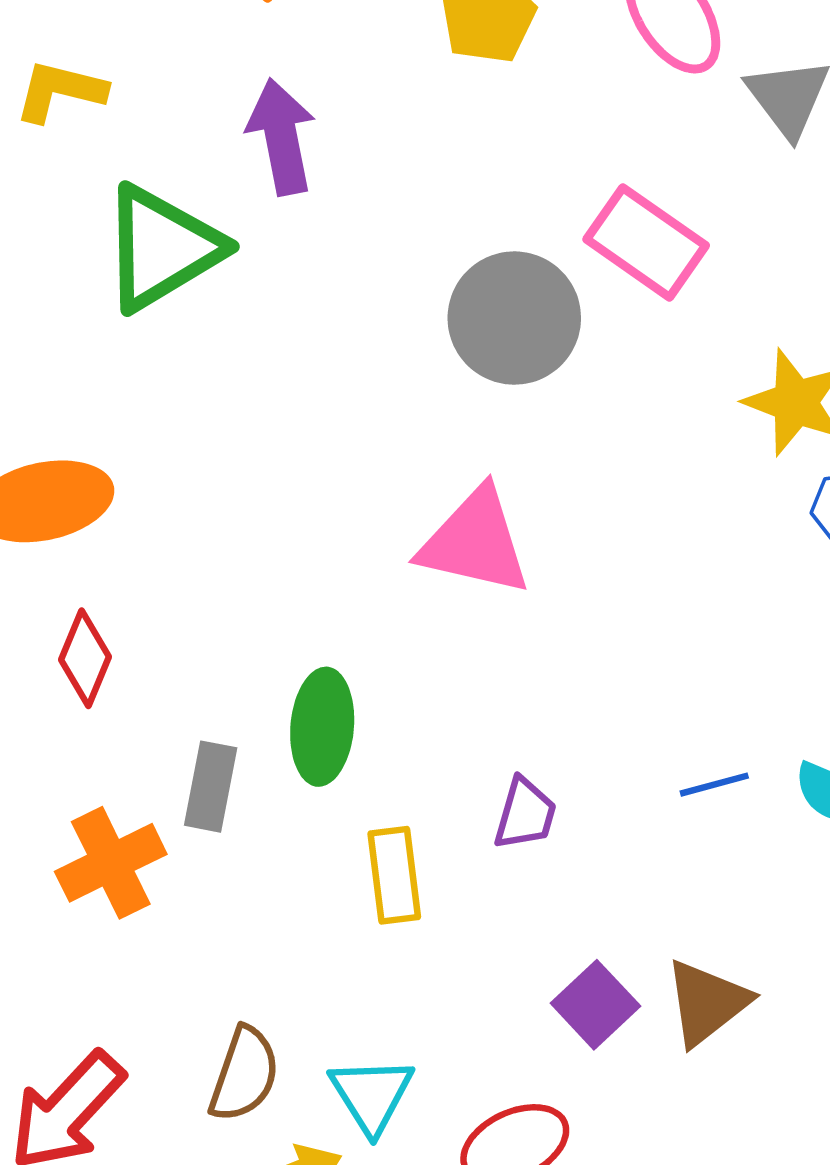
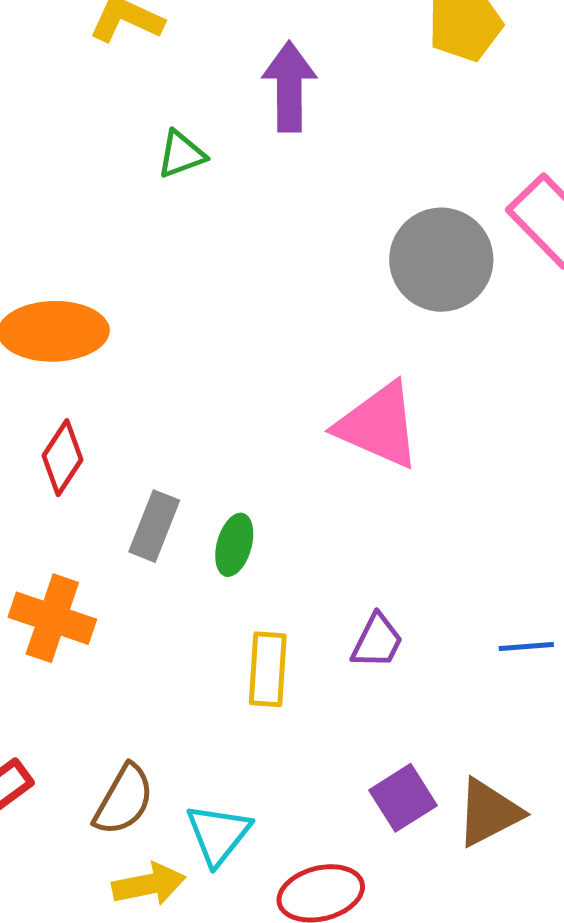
green triangle: (162, 248) -> (181, 154), size x0.5
green ellipse: (322, 727) -> (234, 545), size x0.7
gray rectangle: (211, 787) -> (154, 526), moved
orange cross: (111, 863) -> (52, 618), turned 34

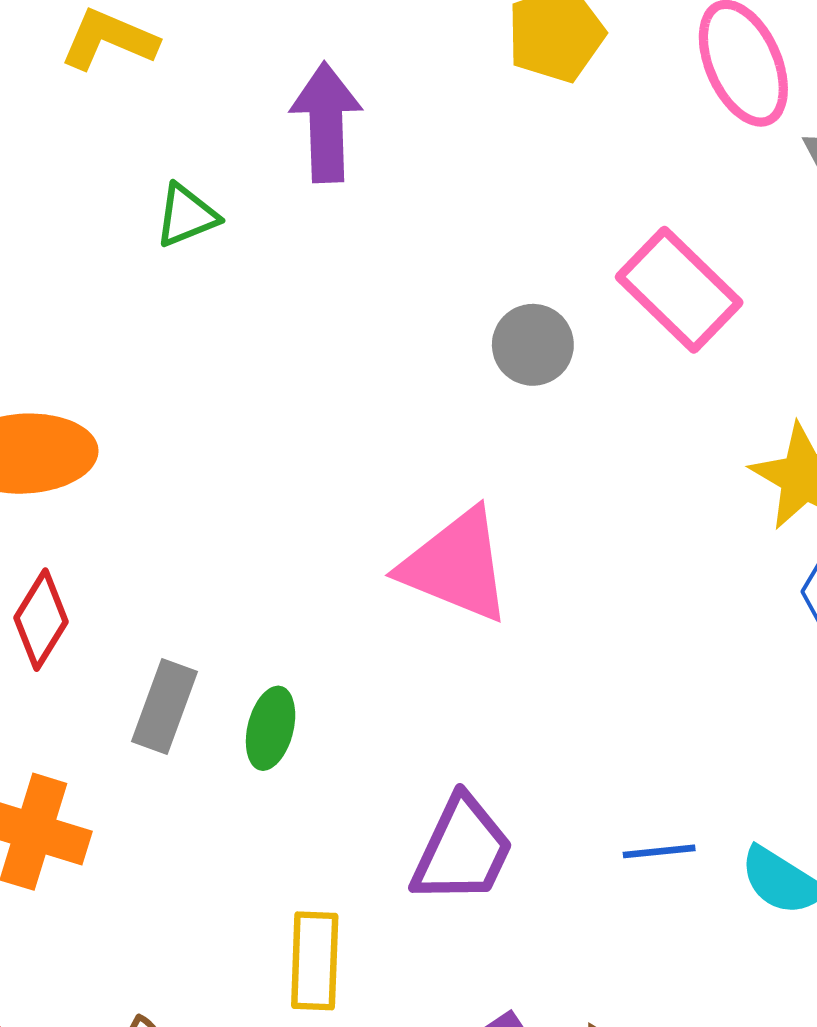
gray circle: (441, 260) -> (533, 345), size x0.6
purple trapezoid: (377, 641) -> (462, 850), size x1.5
yellow rectangle: (268, 669) -> (315, 961), moved

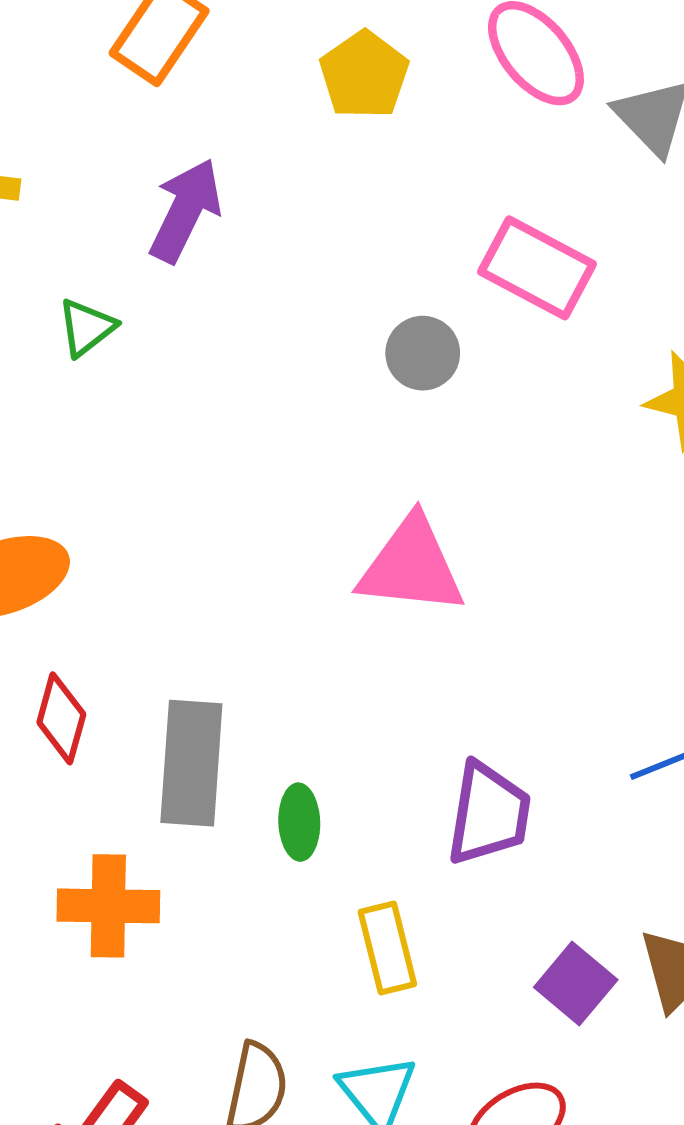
purple arrow: (326, 122) -> (185, 210), turned 44
gray rectangle: (164, 707) -> (191, 763), size x1.5
green ellipse: (271, 728) -> (299, 822), moved

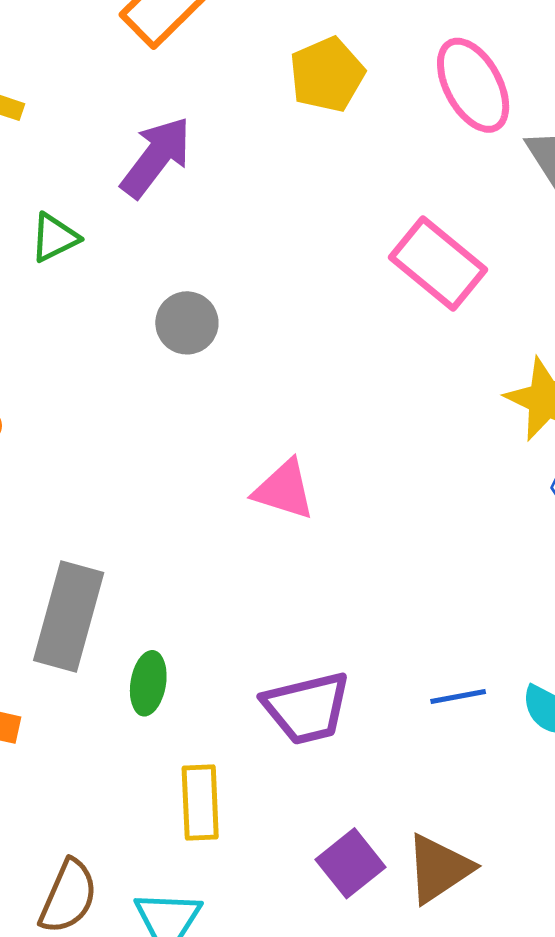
gray circle: (423, 353) -> (187, 323), moved
pink triangle: (411, 566) -> (284, 490), size x0.7
purple trapezoid: (489, 814) -> (307, 708), turned 56

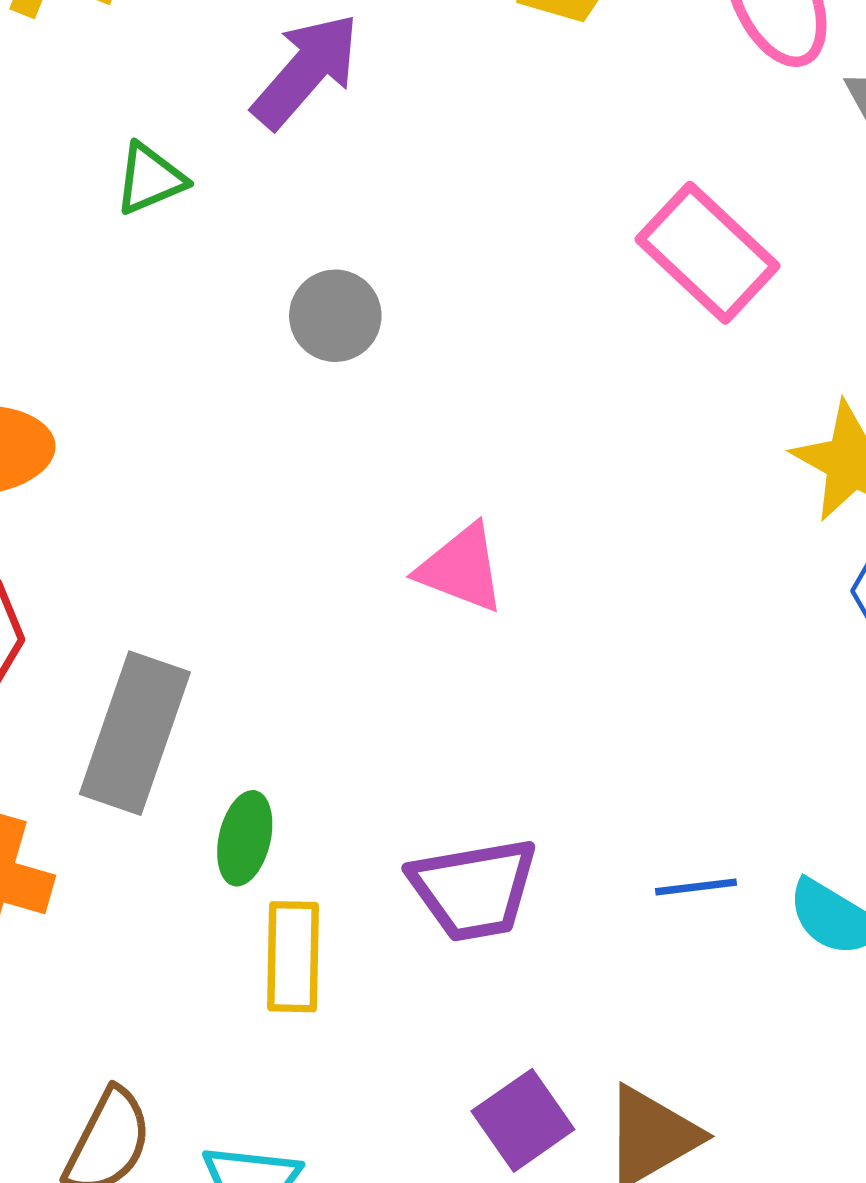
yellow rectangle: (200, 802) -> (293, 957), moved

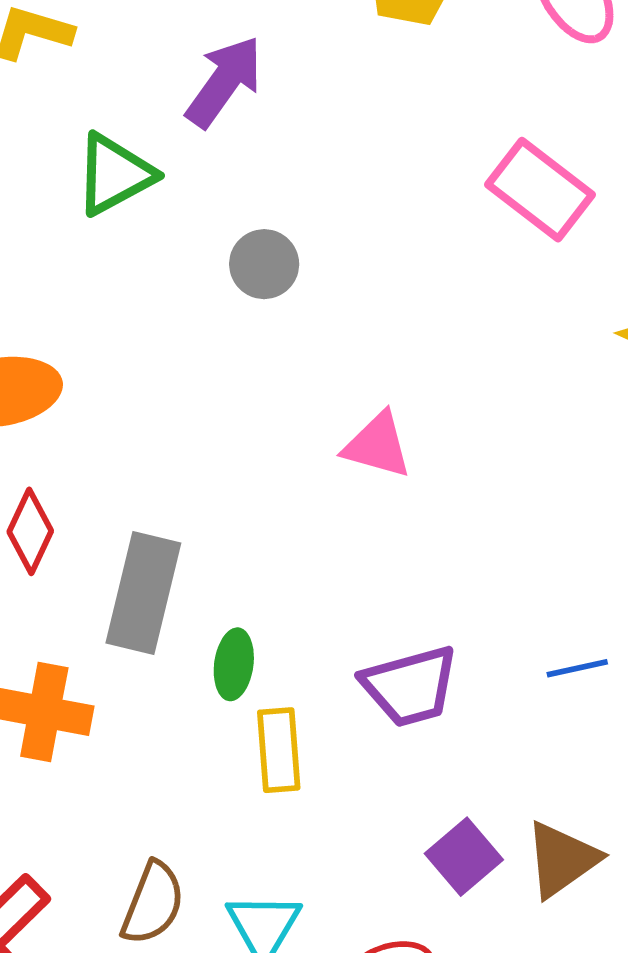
green triangle: (150, 179) -> (115, 174), size x1.5

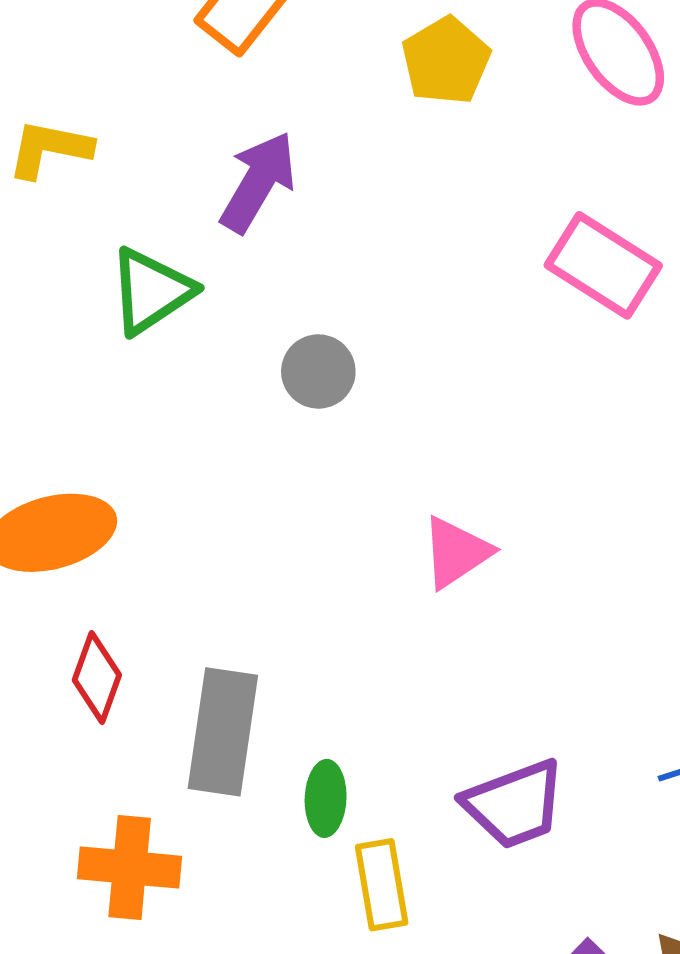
pink triangle: (377, 445) -> (456, 552), turned -44

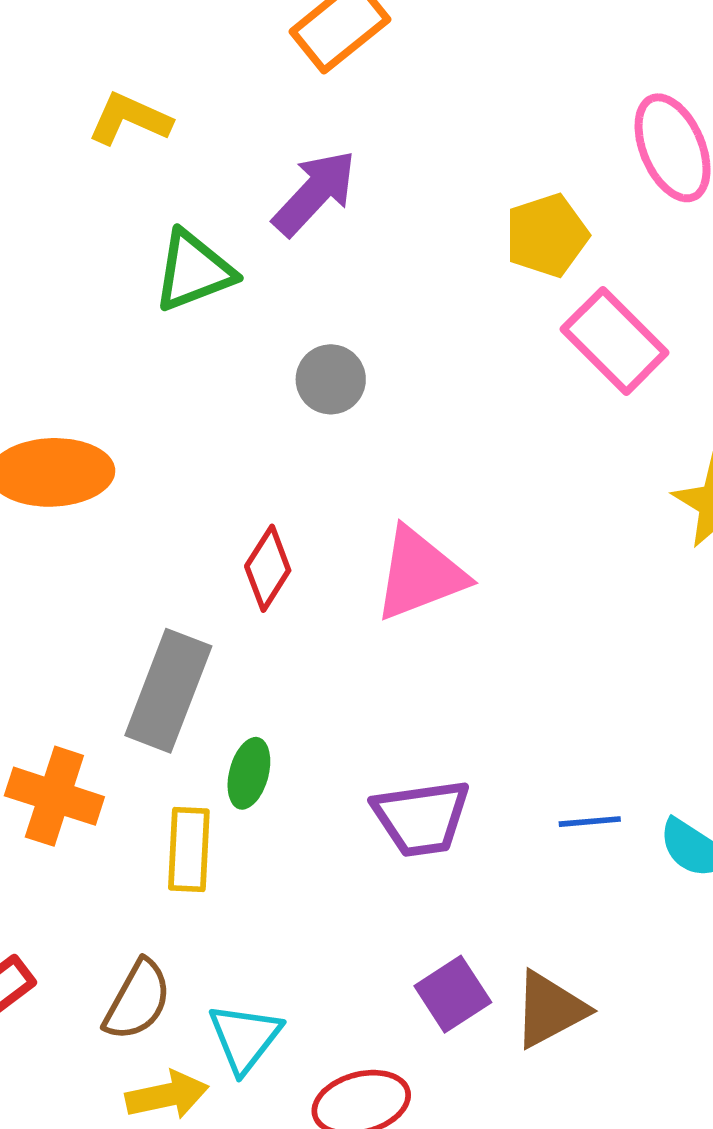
yellow pentagon: (446, 61) -> (547, 235), moved
pink triangle: (456, 552) -> (420, 574), size x1.4
red diamond: (97, 678) -> (268, 568), moved
yellow rectangle: (382, 885) -> (189, 849), moved

